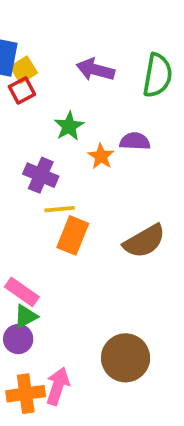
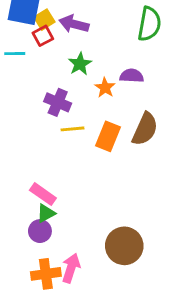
purple arrow: (95, 70) -> (74, 24), moved
orange rectangle: (73, 235) -> (108, 136), moved
brown semicircle: (144, 241) -> (145, 129), moved, turned -36

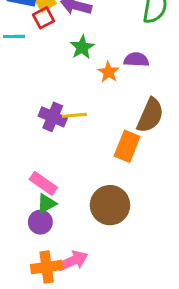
purple cross: (58, 102) -> (53, 117), moved
orange rectangle: (108, 136) -> (127, 146), moved
brown circle: (124, 246) -> (110, 205), moved
pink arrow: (71, 268) -> (73, 261), turned 48

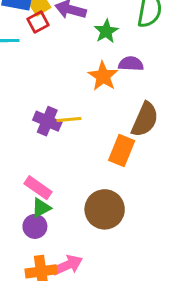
green star: (82, 47) -> (106, 31), moved
orange star: (108, 72) -> (103, 76), size x1.4

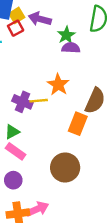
purple semicircle: (131, 64) -> (71, 48), moved
orange star: (103, 76) -> (58, 85), moved
green triangle: (41, 208) -> (12, 132), moved

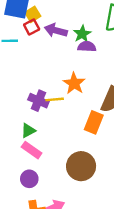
purple arrow: (40, 19) -> (56, 30), moved

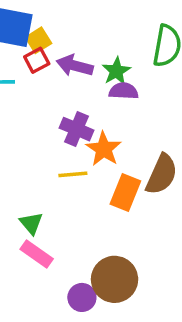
purple cross: (38, 101) -> (76, 129), moved
orange rectangle: (94, 122) -> (125, 192), moved
green triangle: (28, 130) -> (31, 223), turned -42
purple circle: (29, 179) -> (82, 297), moved

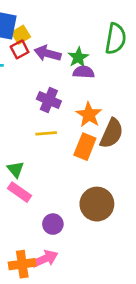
orange star: (104, 149) -> (89, 115), moved
brown circle: (115, 279) -> (97, 204), moved

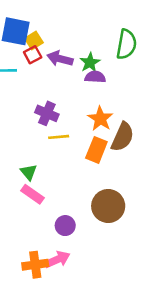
purple cross: (49, 100) -> (47, 113), moved

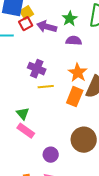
green star: (90, 63) -> (70, 19), moved

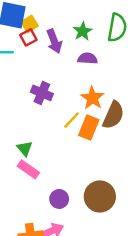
purple arrow: (47, 27) -> (54, 41), turned -126
yellow line: (46, 87) -> (71, 120), moved, turned -42
brown circle: (84, 140) -> (100, 197), moved

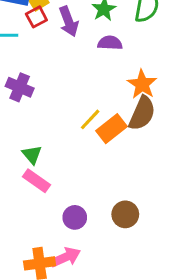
purple cross: (42, 93) -> (20, 87), moved
orange star: (92, 98) -> (142, 84), moved
orange rectangle: (89, 127) -> (111, 129), turned 30
brown circle: (100, 197) -> (125, 214), size x0.7

